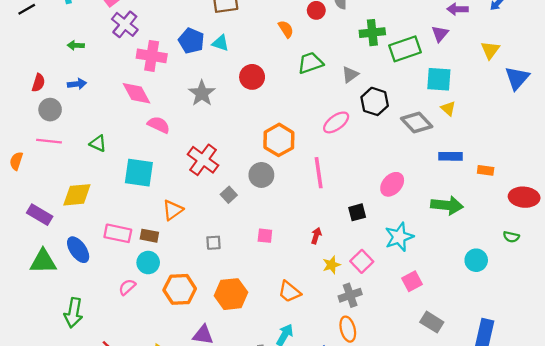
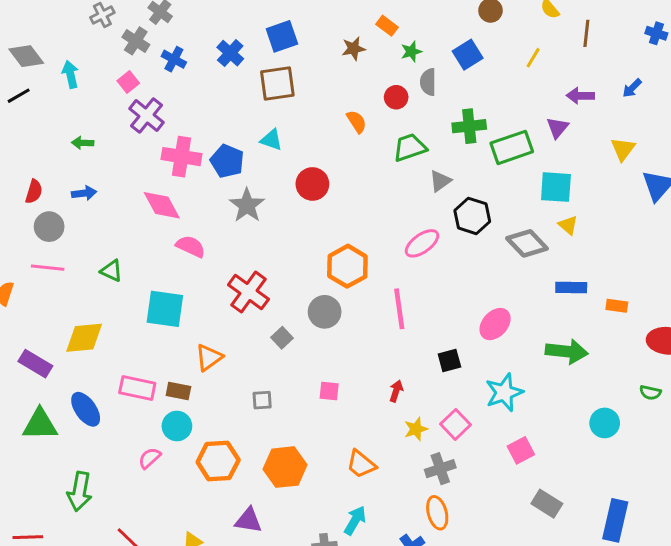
blue pentagon: (191, 41) -> (227, 161), moved
green trapezoid: (310, 63) -> (410, 147), moved

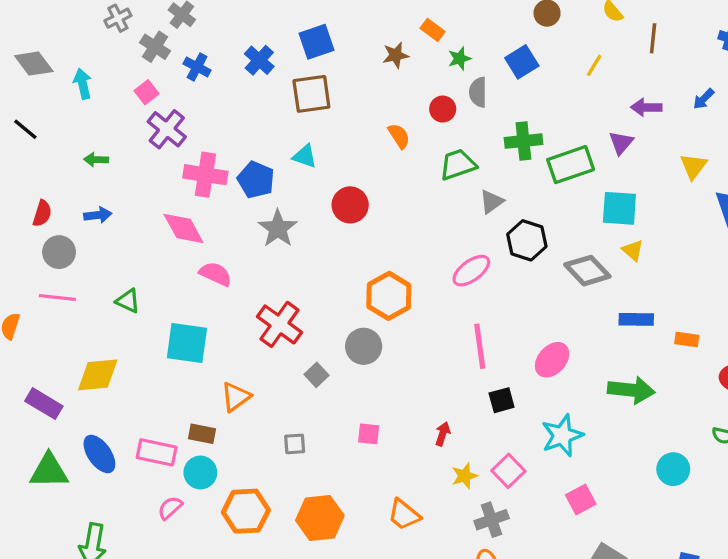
black line: (19, 96) -> (25, 129), moved, turned 70
pink line: (399, 309) -> (480, 346), moved
pink rectangle: (137, 388) -> (157, 452), moved

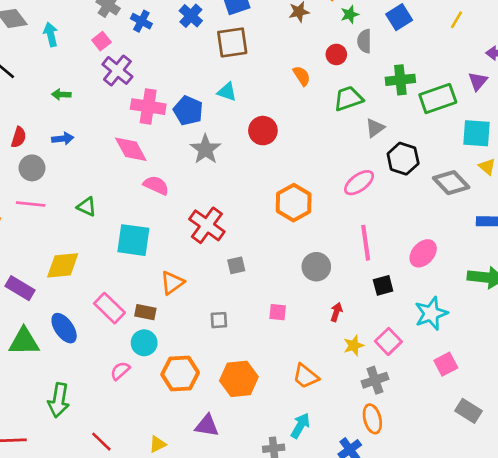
gray circle: (364, 346) -> (316, 267), moved
gray square: (316, 375) -> (236, 265), turned 30
pink rectangle: (157, 452) -> (109, 308), moved, turned 32

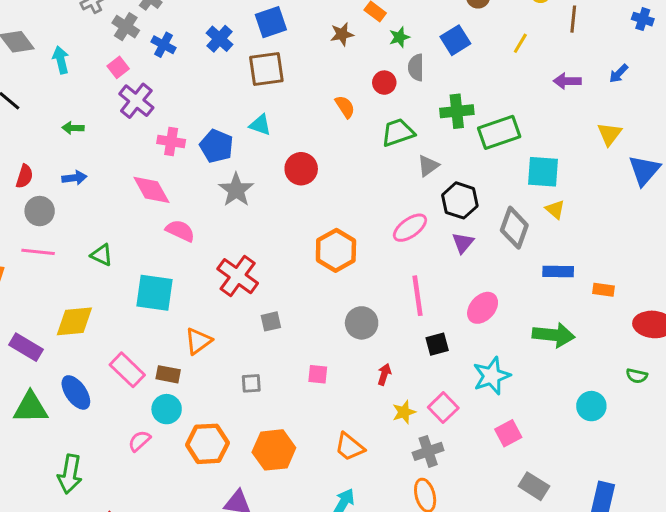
purple triangle: (478, 81) -> (463, 243), moved
pink cross: (148, 107) -> (171, 142), size x0.7
gray diamond: (451, 183) -> (514, 228), turned 63

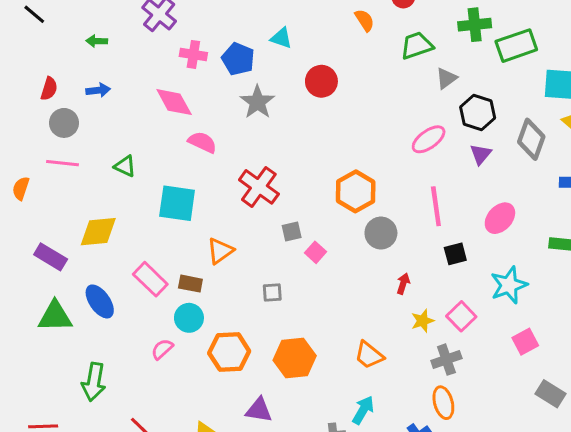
orange hexagon: (336, 250) -> (356, 191), moved
pink square: (318, 374) -> (315, 252), moved, turned 36

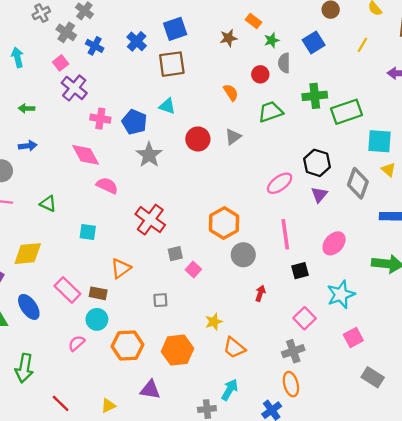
gray triangle: (446, 78) -> (233, 137), moved
cyan square: (177, 203) -> (88, 232), size x0.6
yellow star: (423, 321) -> (214, 322), moved

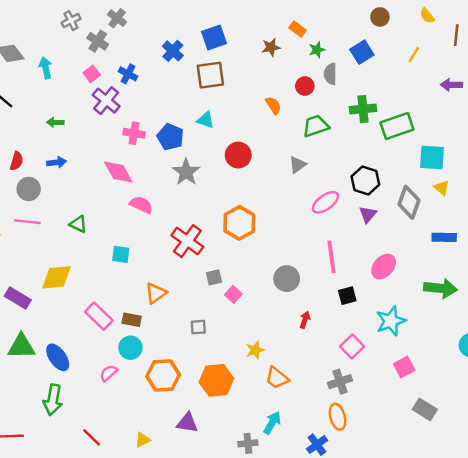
blue cross: (95, 46) -> (128, 74), moved
gray triangle: (233, 137) -> (298, 165), moved
orange hexagon: (224, 223) -> (239, 223), moved
blue ellipse: (29, 307) -> (58, 357), moved

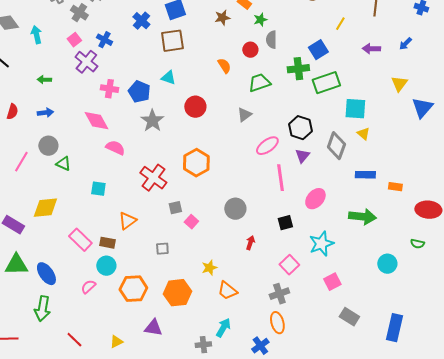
blue square: (362, 52) -> (318, 50), moved
gray circle: (29, 189) -> (48, 146), moved
pink line: (27, 222) -> (21, 162), turned -65
pink line: (331, 257) -> (280, 178), moved

